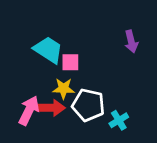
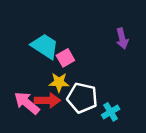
pink square: (70, 62) -> (65, 58), turned -30
pink arrow: (29, 111) -> (27, 103), turned -76

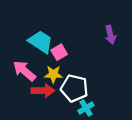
pink arrow: (27, 103) -> (24, 71), moved
cyan cross: (111, 112) -> (86, 108), moved

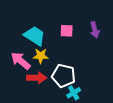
pink square: (59, 52) -> (67, 31), moved, turned 32
yellow star: (53, 74) -> (41, 56), moved

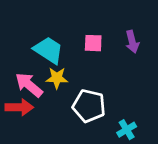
red arrow: (37, 78) -> (19, 107), moved
cyan cross: (74, 93) -> (127, 130), moved

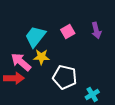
pink square: (93, 43) -> (68, 31), turned -32
cyan trapezoid: (48, 50) -> (35, 37), turned -85

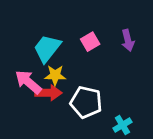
red arrow: (14, 78) -> (48, 93), moved

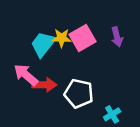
pink square: (90, 42) -> (82, 38), size x1.5
yellow star: (55, 75) -> (62, 38), moved

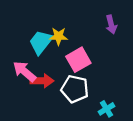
purple arrow: (117, 37) -> (111, 24), moved
pink square: (82, 38) -> (78, 60), moved

